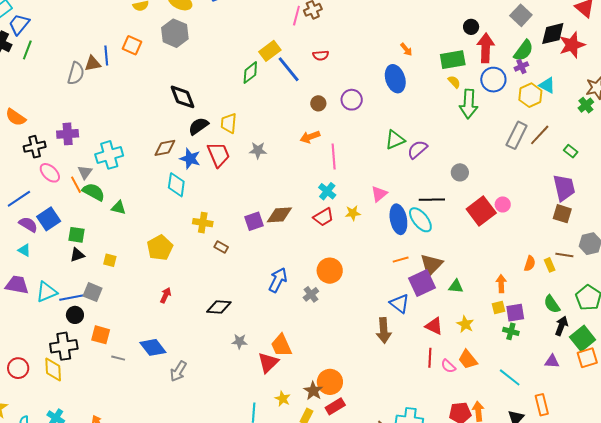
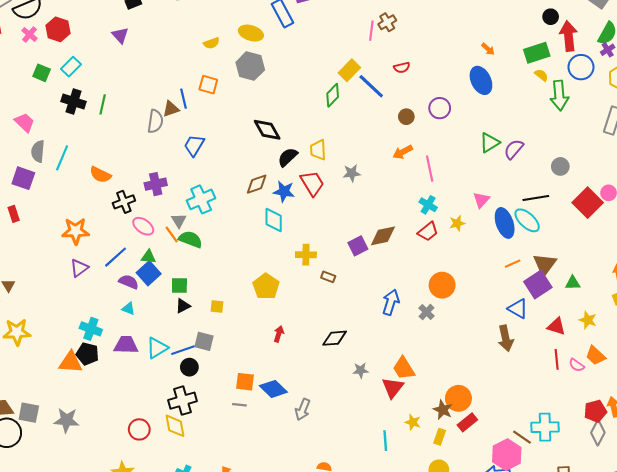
blue trapezoid: (19, 24) -> (194, 145), moved
green triangle: (119, 208) -> (148, 257), moved
orange square: (101, 335) -> (245, 382), moved

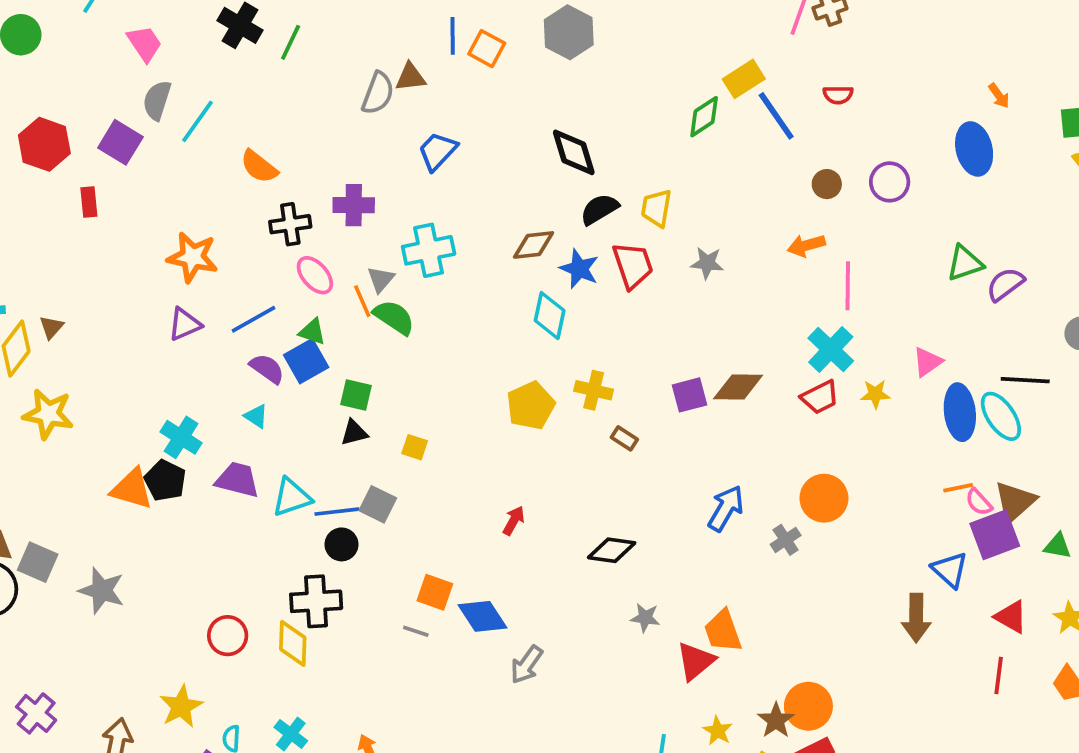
blue line: (184, 99) -> (453, 36), moved
cyan cross: (428, 205) -> (831, 349), size x1.4
yellow pentagon: (266, 286) -> (531, 406), moved
pink semicircle: (577, 365) -> (979, 502), moved

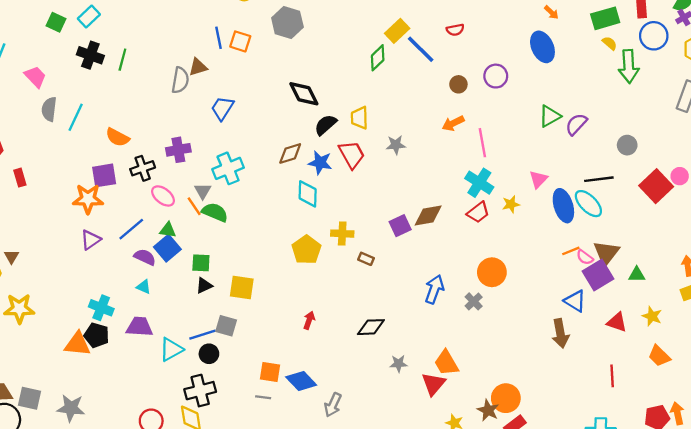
purple square: (120, 142) -> (104, 175), moved, turned -30
yellow square: (415, 447) -> (242, 288), size x1.6
cyan triangle: (292, 497) -> (171, 350), moved
red line: (999, 676) -> (612, 376), moved

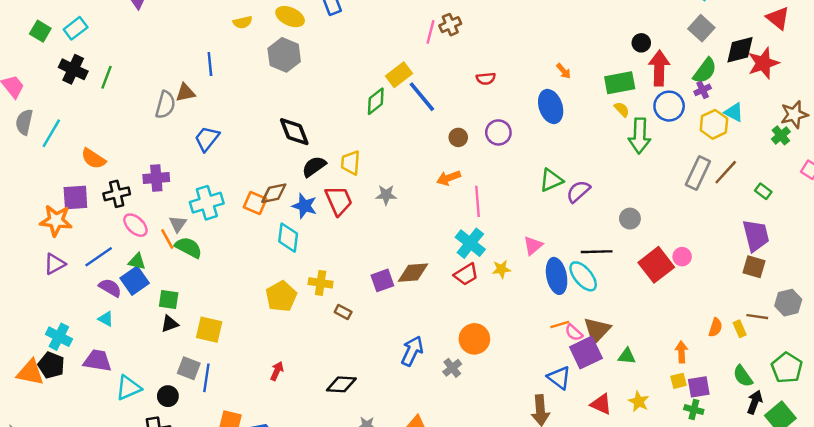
red semicircle: (455, 30) -> (486, 79), moved
orange square: (240, 41) -> (255, 203), moved
blue line: (203, 335) -> (206, 378), moved, turned -70

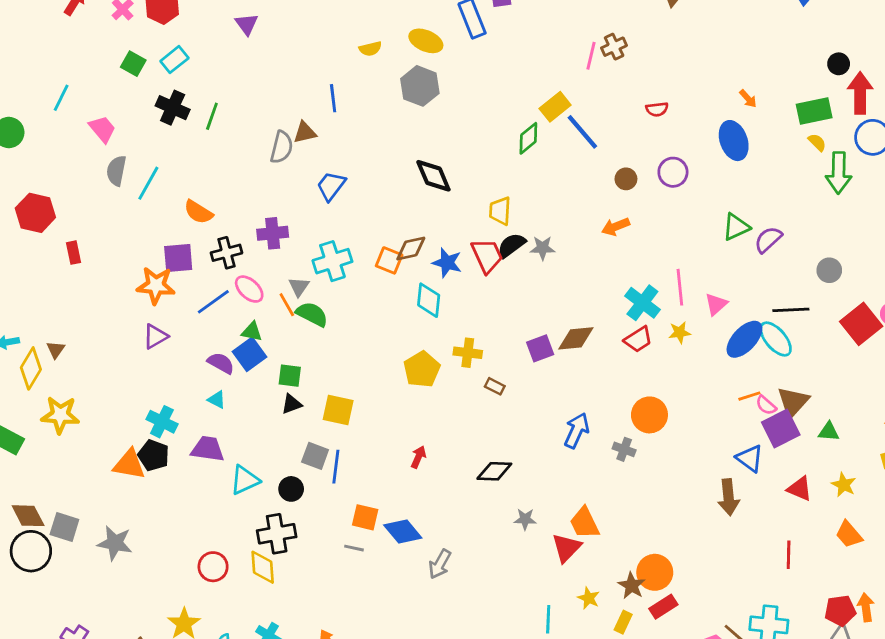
black semicircle: (314, 167) -> (512, 245), moved
pink line: (478, 201) -> (680, 287), moved
blue line: (99, 257) -> (213, 302), moved
blue ellipse: (557, 276) -> (744, 339), turned 56
gray cross: (452, 368) -> (624, 449), turned -30

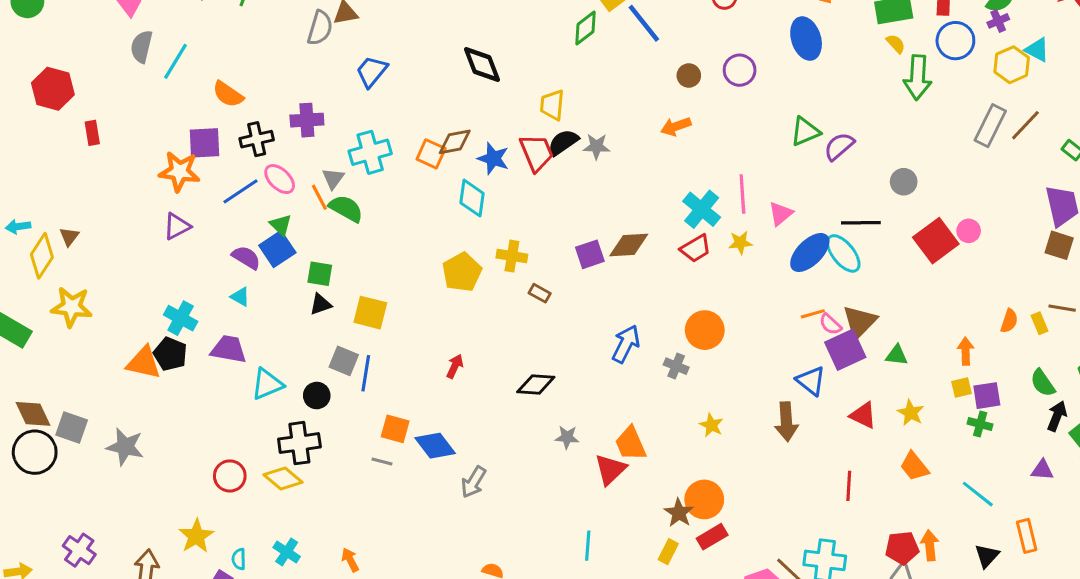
green triangle: (252, 332) -> (281, 225), turned 30
yellow diamond: (263, 567) -> (283, 478), turned -48
yellow star: (589, 598) -> (711, 425), moved

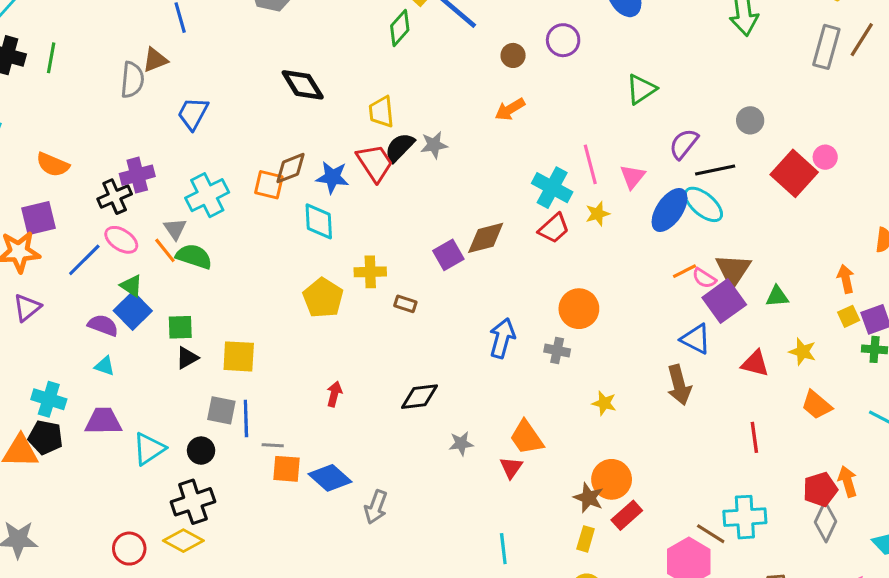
black cross: (257, 139) -> (115, 197), moved
purple semicircle: (839, 146) -> (684, 144), moved
gray line: (382, 461) -> (273, 445), moved
red triangle: (610, 469) -> (511, 468), size x0.7

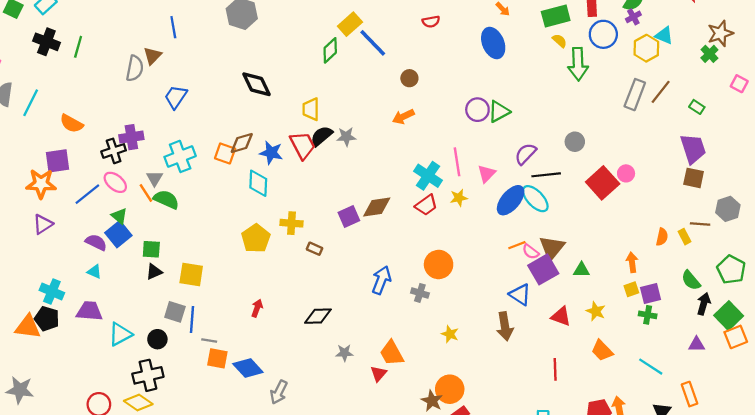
purple circle: (563, 40) -> (477, 110), moved
brown triangle: (155, 60) -> (152, 56), turned -30

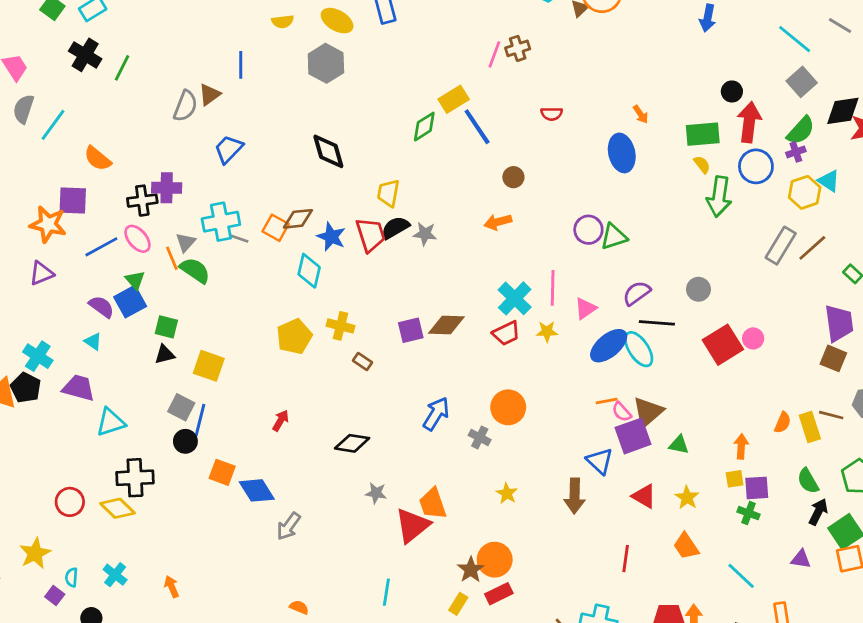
yellow rectangle: (684, 237) -> (810, 427), size x1.5
black circle: (157, 339) -> (185, 441), moved
gray line: (209, 341) -> (239, 239), moved
red triangle: (379, 374) -> (413, 525), size x1.8

